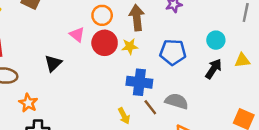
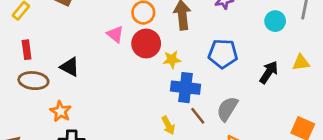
cyan circle: (216, 40) -> (275, 21), moved
yellow star: (130, 46) -> (172, 59), moved
black triangle: (53, 63) -> (70, 67), moved, turned -48
gray semicircle: (177, 101) -> (227, 109), turned -75

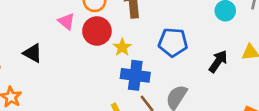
yellow star: (172, 59) -> (122, 47), turned -30
black triangle: (70, 67) -> (33, 53), moved

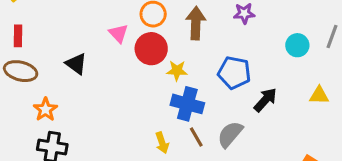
yellow star: (122, 47) -> (177, 71), turned 30
black arrow: (218, 61) -> (265, 100), moved

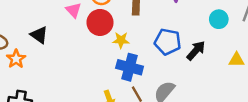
black arrow: (265, 100) -> (196, 51), moved
orange star: (45, 110) -> (16, 59), moved

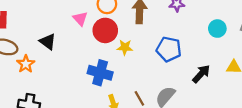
black arrow: (196, 51) -> (201, 74), moved
blue cross: (130, 67) -> (100, 73), moved

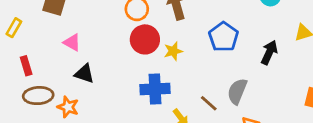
pink triangle: (80, 19) -> (72, 43), moved
blue pentagon: (169, 49) -> (224, 37), turned -30

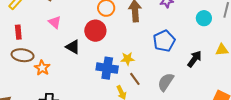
red circle: (145, 39) -> (95, 31), moved
yellow star: (173, 51) -> (127, 59), moved
black triangle: (84, 74) -> (73, 47), moved
brown line: (209, 103) -> (135, 79), moved

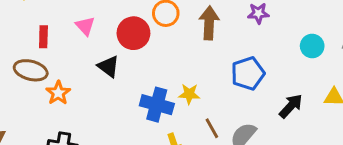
red circle: (95, 31) -> (133, 33), moved
red rectangle: (18, 32) -> (43, 37), moved
brown line: (135, 79) -> (212, 128), moved

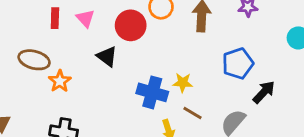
red rectangle: (43, 37) -> (55, 18), moved
black arrow: (291, 106) -> (264, 92), moved
brown line: (212, 128) -> (193, 113), moved, turned -30

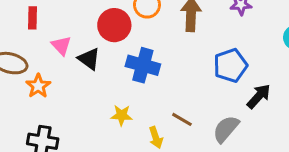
pink triangle: (85, 18) -> (61, 46), moved
yellow star: (183, 83) -> (122, 115), moved
blue cross: (152, 92) -> (143, 65), moved

